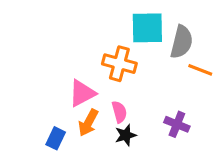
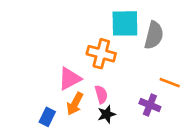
orange line: (200, 70) -> (170, 83), moved

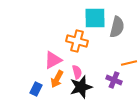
orange line: (170, 83) -> (129, 63), turned -35
black star: (106, 114) -> (81, 87), size x1.6

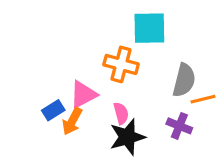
gray semicircle: (117, 27) -> (184, 80), moved
orange arrow: (57, 79) -> (72, 121), moved
blue rectangle: (36, 89) -> (53, 110), moved, turned 32

